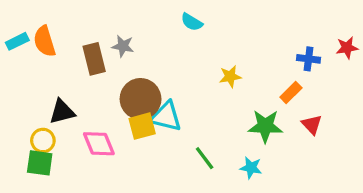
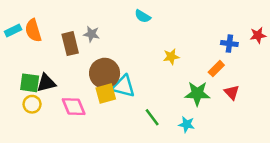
green square: (40, 163) -> (30, 83), moved

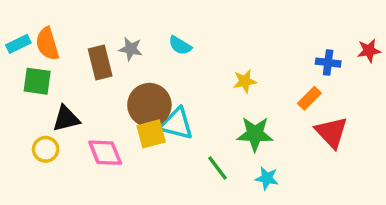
cyan semicircle: (143, 16) -> (180, 45), moved
green square: (30, 83) -> (37, 81), moved
red triangle: (232, 92) -> (332, 132), size x1.5
green star: (197, 93) -> (255, 134), moved

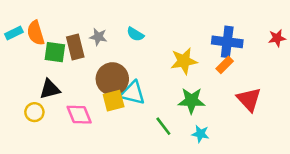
blue cross: (328, 63) -> (227, 42), moved, size x1.6
green square: (37, 81) -> (55, 52), moved
yellow star: (245, 81) -> (184, 61), size x1.5
orange rectangle: (309, 98) -> (225, 65), moved

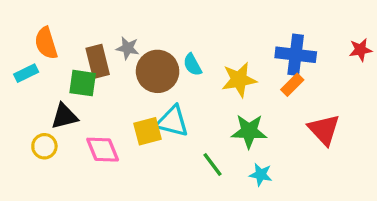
cyan rectangle: (14, 33) -> (26, 73), moved
cyan semicircle: (135, 34) -> (192, 65), moved, turned 30
green square: (55, 52) -> (83, 83), moved
brown circle: (112, 79) -> (158, 71), moved

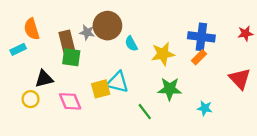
brown circle: (158, 71) -> (107, 26), moved
green square: (83, 83) -> (71, 57), moved
red triangle: (324, 130) -> (240, 79), moved
cyan star: (261, 175) -> (205, 108), moved

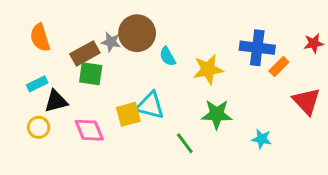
brown rectangle: (67, 41) -> (85, 53), turned 75
cyan rectangle: (18, 49) -> (37, 84), moved
orange rectangle: (199, 57) -> (279, 67), moved

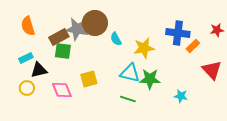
gray star: (111, 42) -> (77, 29), size x1.6
cyan triangle: (150, 106) -> (130, 73), moved
green line: (185, 143) -> (128, 99), turned -35

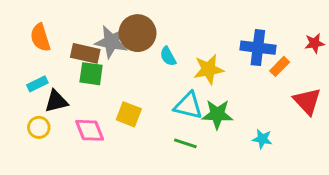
brown rectangle: (59, 37) -> (85, 53), turned 42
yellow square: (89, 79) -> (129, 114), turned 36

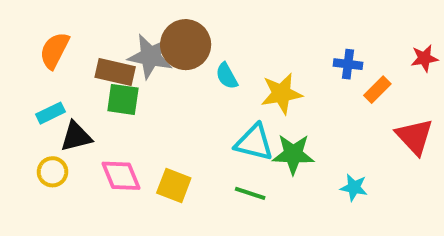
orange semicircle: (40, 37) -> (54, 50), turned 44
blue cross: (258, 48) -> (348, 64), size x0.6
yellow square: (129, 114) -> (174, 186), moved

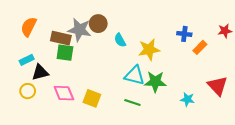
brown circle: (186, 45) -> (98, 24), size x0.7
red triangle: (415, 137) -> (218, 86), moved

